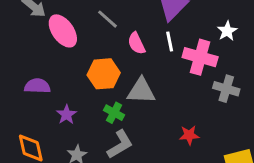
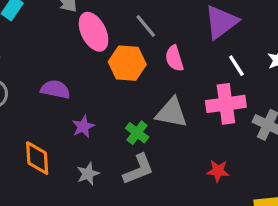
white line: (170, 42) -> (236, 66), moved, turned -30
pink cross: (200, 57) -> (226, 104), moved, turned -32
orange hexagon: (104, 74) -> (127, 63), moved

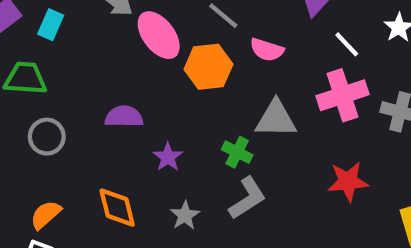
pink semicircle: (174, 58) -> (267, 50), turned -45
red star: (218, 171) -> (348, 181), size x1.4

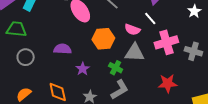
white line: (347, 44) -> (150, 18), moved
pink semicircle: (267, 50) -> (132, 30), moved
orange hexagon: (208, 67) -> (103, 39), moved

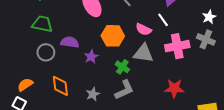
green trapezoid: (16, 29) -> (42, 24), moved
gray cross: (193, 51) -> (206, 39), moved
gray circle: (26, 57) -> (46, 52), moved
purple star: (83, 69) -> (91, 57), moved

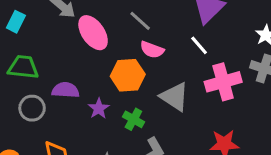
pink semicircle: (144, 29) -> (152, 50), moved
gray triangle: (143, 53) -> (175, 97), turned 30
green cross: (122, 67) -> (133, 119), moved

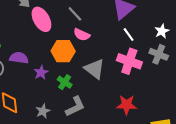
white line: (199, 45) -> (129, 35), moved
pink cross: (223, 82) -> (129, 61), turned 30

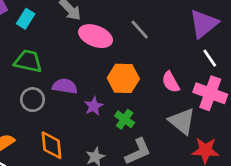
pink ellipse: (41, 19) -> (95, 36), turned -40
pink semicircle: (82, 35) -> (171, 82), moved, turned 35
gray triangle: (95, 69) -> (182, 121), moved

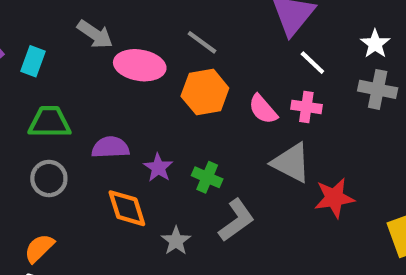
orange hexagon: (123, 78) -> (205, 92), moved
pink cross: (210, 93) -> (306, 107), moved, size x0.6
gray circle: (33, 100) -> (49, 178), moved
orange diamond: (52, 145) -> (127, 208), moved

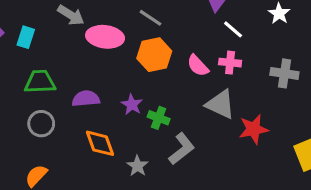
gray cross: (378, 89) -> (284, 73), moved
purple star: (158, 168) -> (132, 105), moved

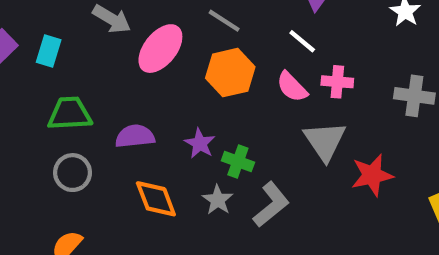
white line: (233, 29) -> (302, 41), moved
pink ellipse: (105, 37) -> (160, 49), turned -57
gray triangle: (220, 104) -> (325, 141), turned 32
gray star: (137, 166) -> (218, 200), moved

